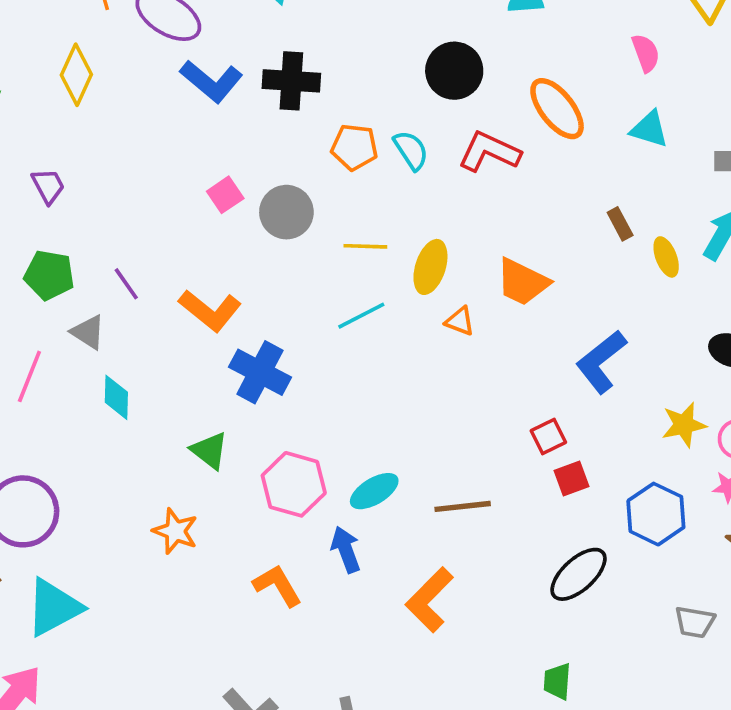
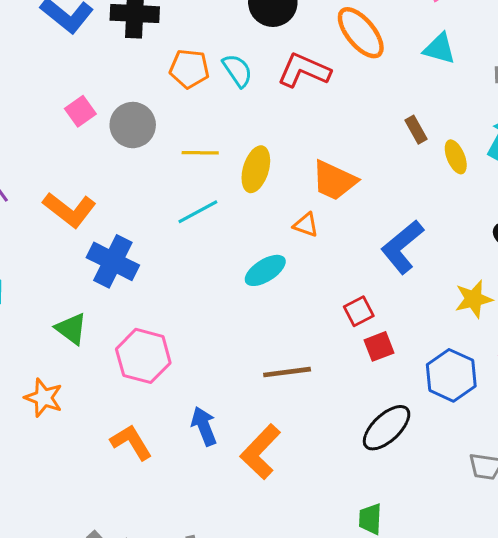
orange triangle: (460, 321) -> (306, 225), moved
cyan ellipse: (374, 491) -> (265, 270), moved
blue arrow: (346, 550) -> (204, 426), moved

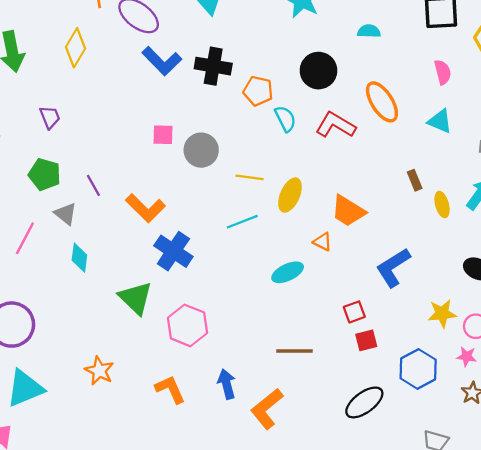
orange pentagon: (189, 69) -> (258, 91), moved
pink square: (80, 111) -> (163, 135), turned 30
green triangle: (71, 329) -> (136, 298), size x1.4
orange star: (44, 398) -> (99, 371), moved

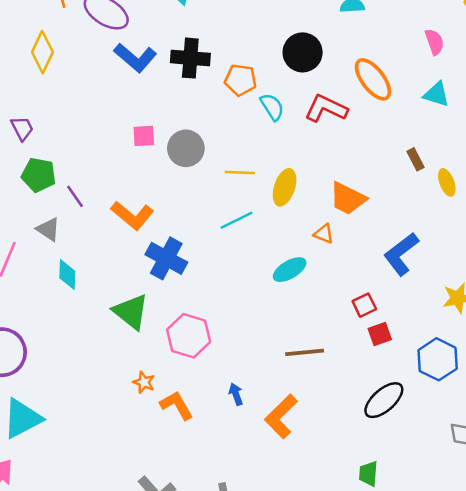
green pentagon: (45, 174) -> (39, 175), moved
orange star: (99, 371) -> (144, 382), moved, size x0.7
blue arrow: (227, 384) -> (236, 394), size x0.7

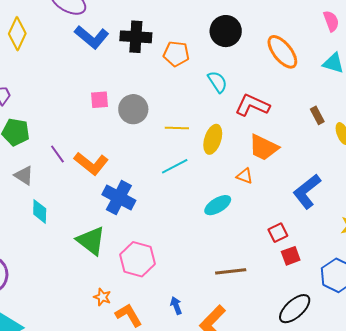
cyan semicircle: (272, 107) -> (217, 82), moved
red L-shape: (326, 109) -> (252, 105), moved
purple line: (75, 196) -> (57, 154), moved

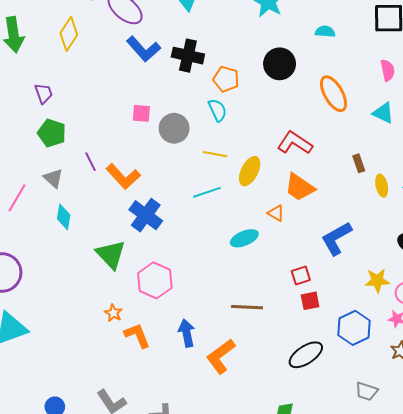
cyan semicircle: (217, 82) -> (218, 110), moved
blue arrow: (176, 306) -> (187, 333), size x1.5

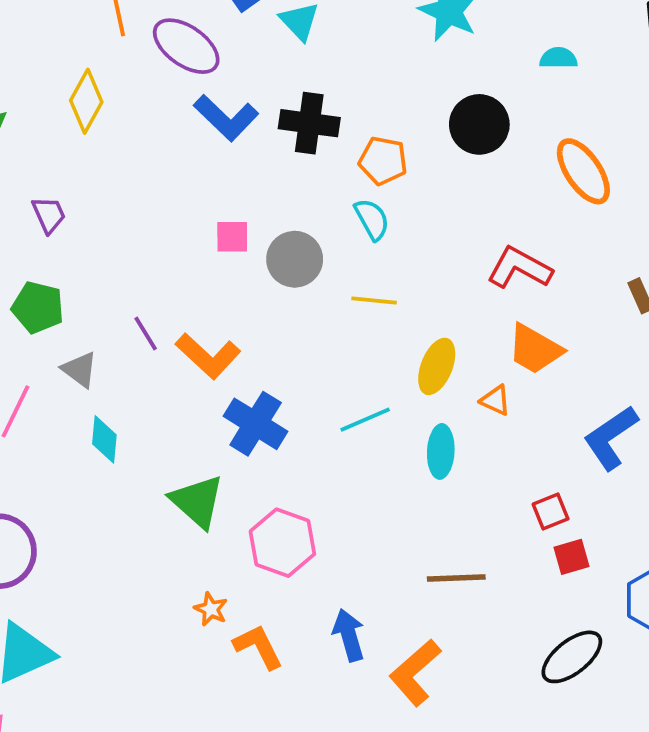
green pentagon: (52, 133) -> (38, 307), moved
yellow ellipse: (250, 171) -> (437, 366), moved
cyan line: (207, 192) -> (365, 420), moved
cyan ellipse: (244, 238) -> (441, 451), turned -60

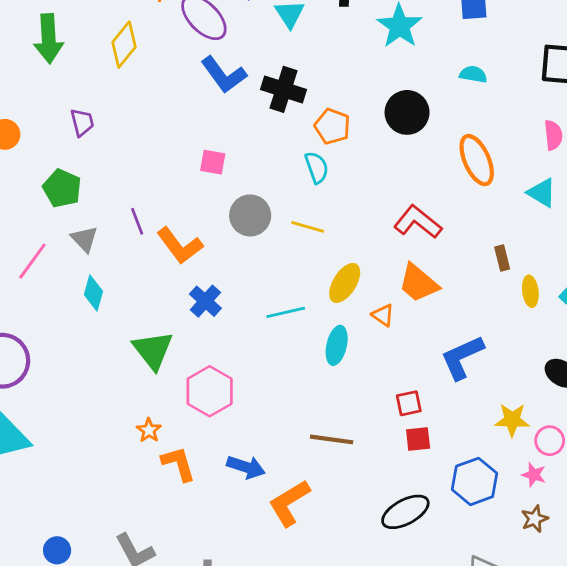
gray circle: (295, 259) -> (250, 215), moved
blue cross: (256, 424) -> (205, 301), size x0.7
blue arrow: (349, 635) -> (246, 467), turned 114

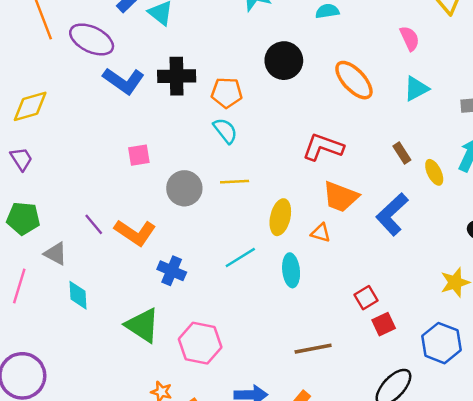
yellow diamond: (124, 45) -> (30, 106), moved, turned 54
cyan triangle: (542, 193) -> (416, 89), turned -40
blue L-shape: (462, 357) -> (392, 214), moved

